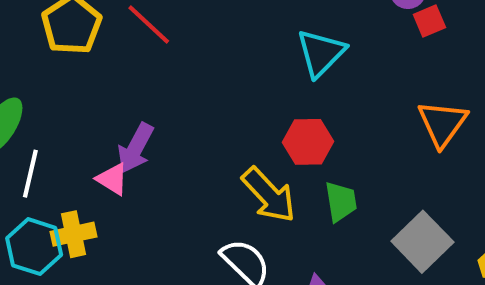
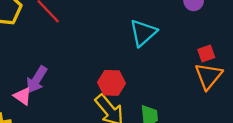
red square: (429, 21) -> (206, 54), moved
red hexagon: (308, 142) -> (111, 83), moved

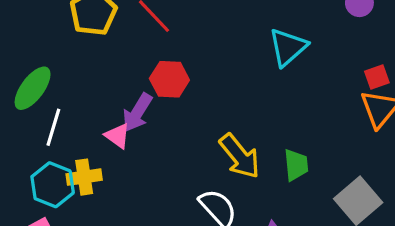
red hexagon: (111, 83) -> (169, 79), moved

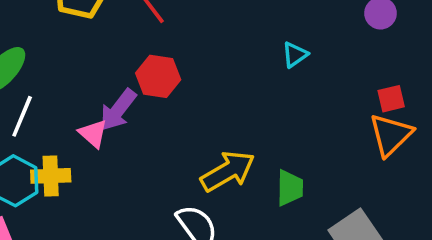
cyan triangle: (288, 47) -> (295, 55), size x0.6
yellow arrow: (240, 156) -> (228, 171), turned -87

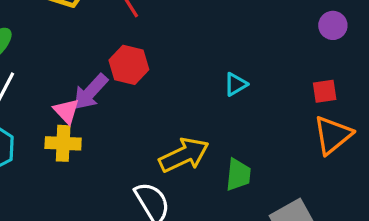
cyan triangle: (295, 55) -> (236, 84), moved
red square: (391, 99) -> (325, 91), moved
yellow cross: (51, 176) -> (63, 143), moved

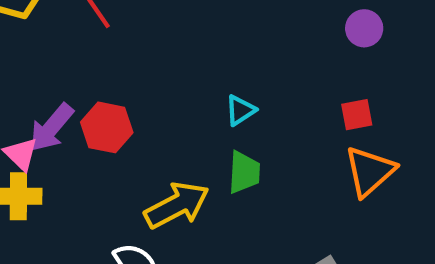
red hexagon: (129, 65) -> (107, 127), moved
green trapezoid: (238, 175) -> (244, 172), moved

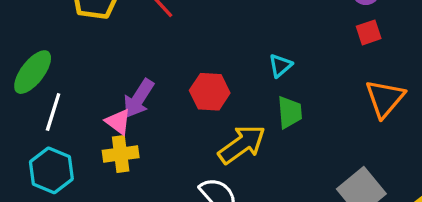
red square: (357, 115) -> (369, 32), moved
red hexagon: (107, 127) -> (210, 92), moved

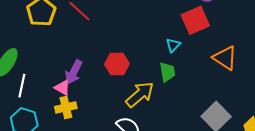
red square: (369, 32) -> (195, 20), moved, size x1.8
cyan triangle: (280, 66) -> (173, 45), moved
orange triangle: (385, 98) -> (225, 58), turned -32

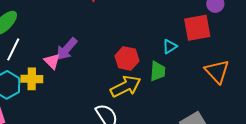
red hexagon: (117, 64) -> (127, 58), moved
yellow cross: (66, 107) -> (32, 79), moved

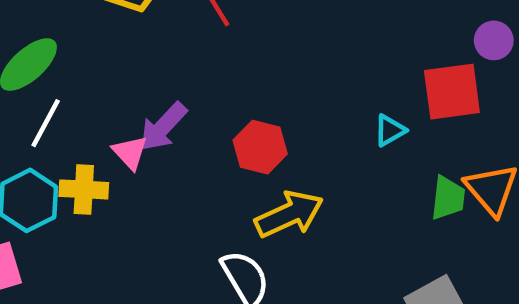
red hexagon: (127, 58) -> (260, 147), moved
green trapezoid: (158, 71) -> (448, 198), moved

